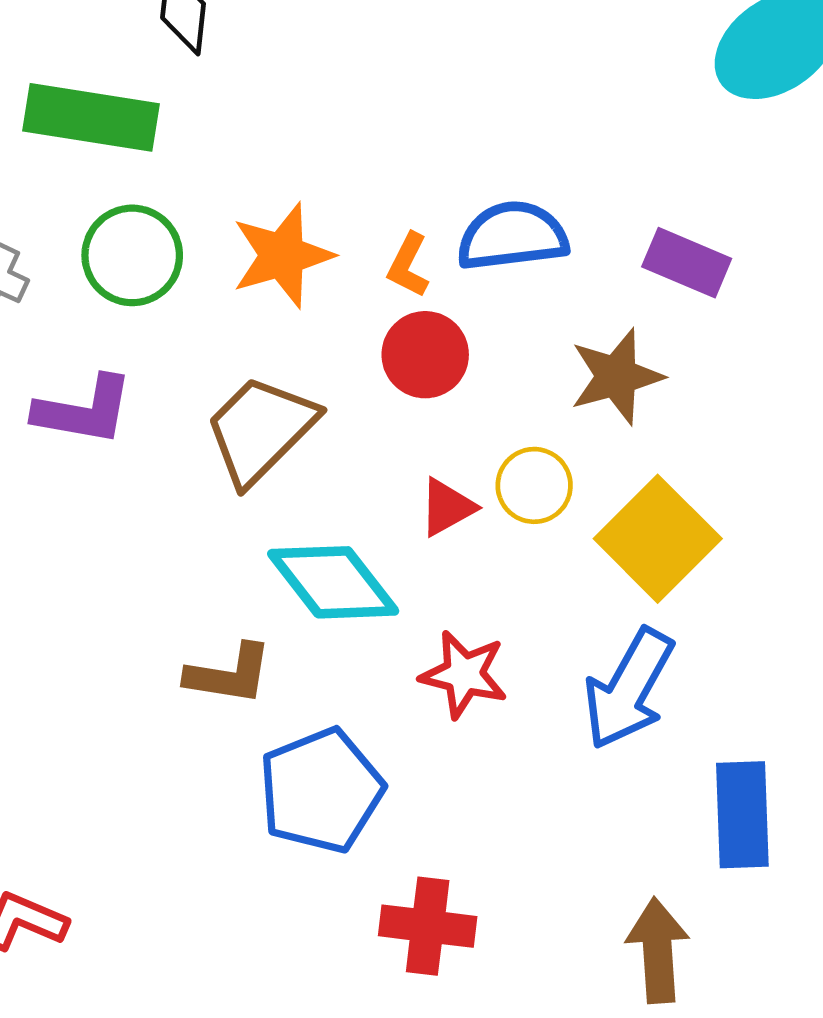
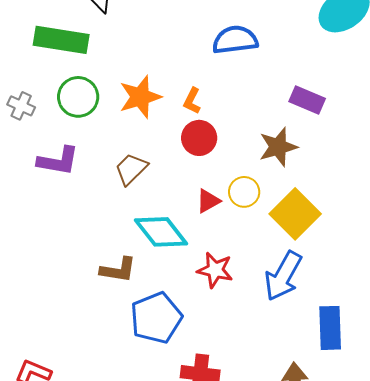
blue semicircle: (512, 236) -> (235, 40), moved
brown trapezoid: (261, 430) -> (131, 169), size x0.7

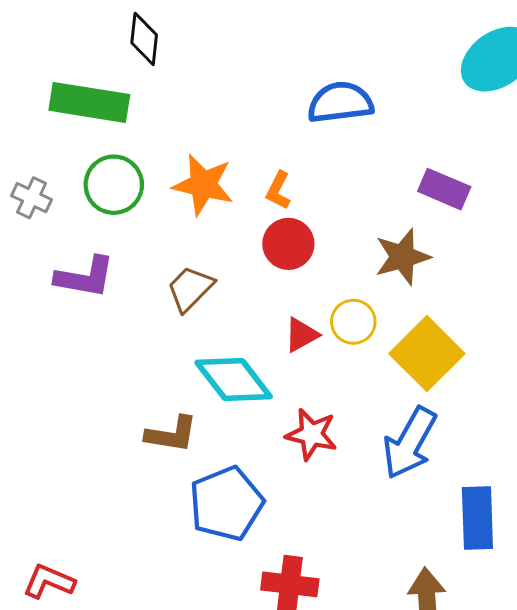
orange star: (140, 97) -> (203, 185), turned 30

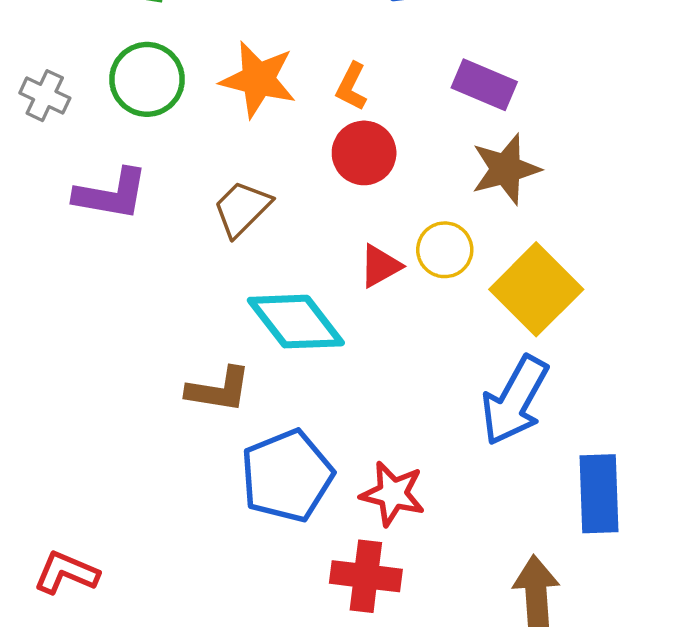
purple rectangle: (444, 189) -> (484, 85), moved
red star: (311, 434) -> (393, 494), moved

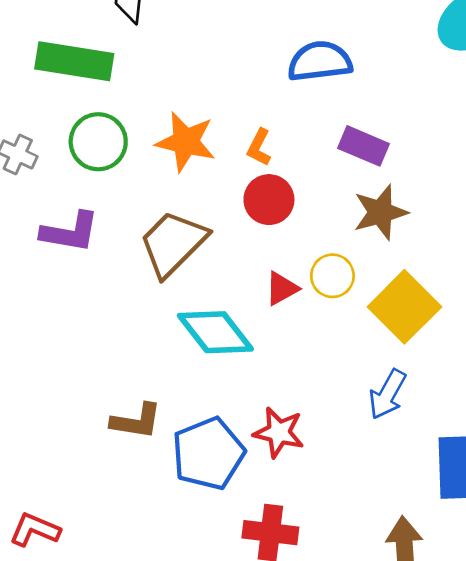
brown trapezoid: (242, 209) -> (173, 243), size x1.5
brown L-shape: (219, 390) -> (136, 421), moved
blue arrow: (515, 400) -> (387, 394), size x0.7
red star: (393, 494) -> (279, 432), moved

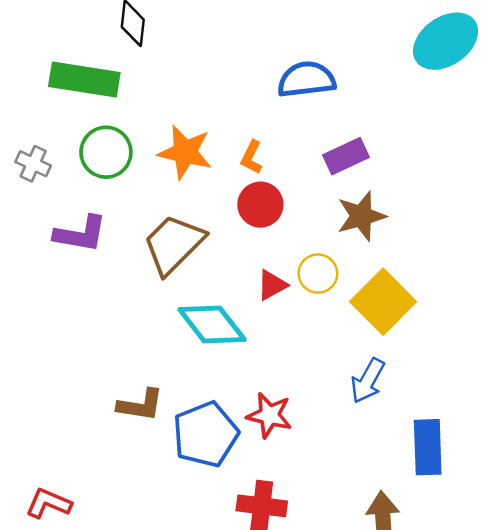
purple rectangle: (363, 146) -> (346, 156), turned -48

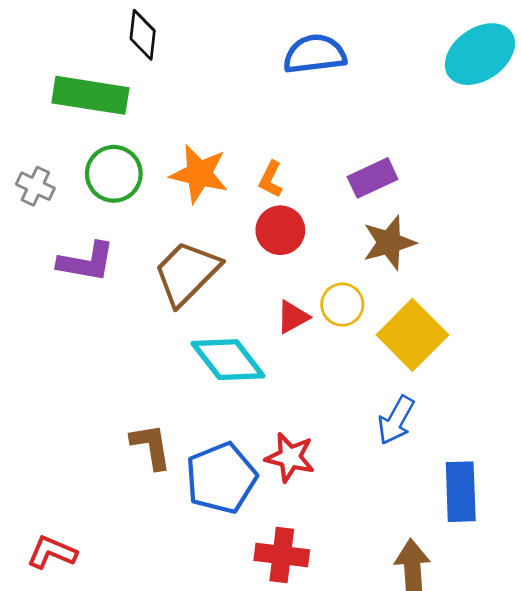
blue semicircle: (306, 79) -> (315, 54), moved
brown L-shape: (140, 405) -> (151, 446), turned -108

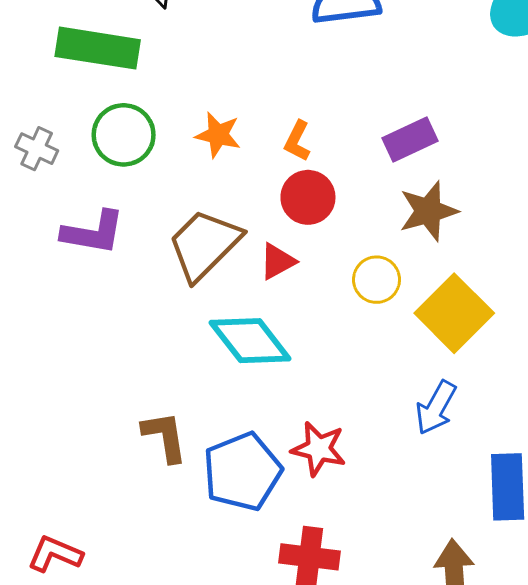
orange star: (199, 174) -> (218, 135), size x0.7
red triangle: (293, 317) -> (277, 261), moved

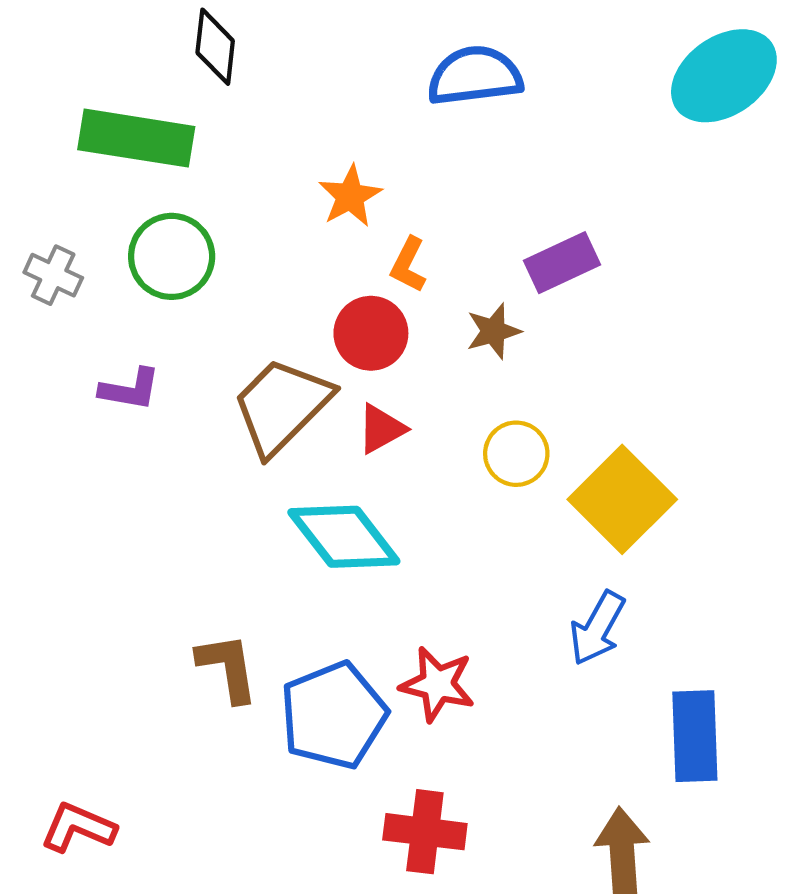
orange star: (218, 135) -> (350, 196), moved, turned 30
red circle: (308, 197) -> (371, 333), moved
brown star: (428, 211) -> (493, 331), moved, size x0.7
purple L-shape: (93, 232) -> (130, 389), size x0.7

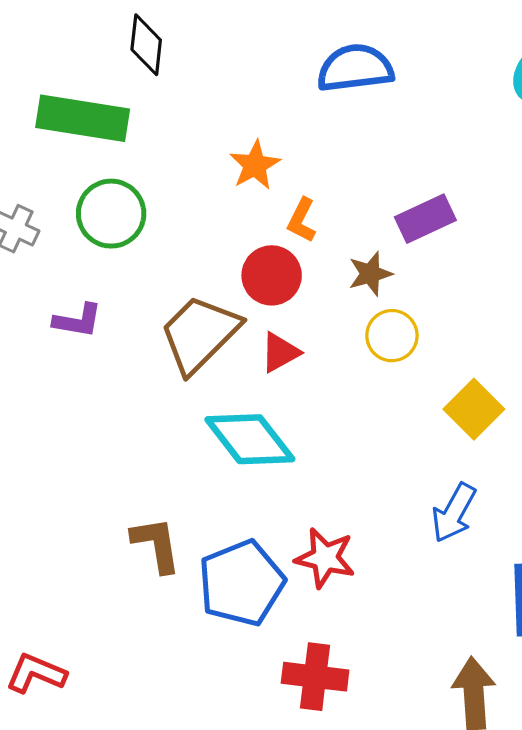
yellow circle: (516, 454) -> (392, 336), moved
yellow square: (622, 499) -> (474, 409), size x0.7

